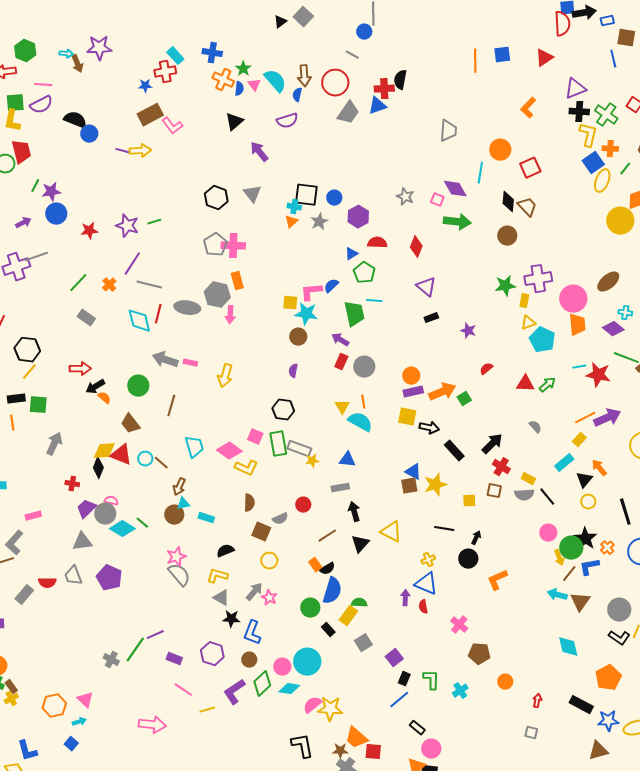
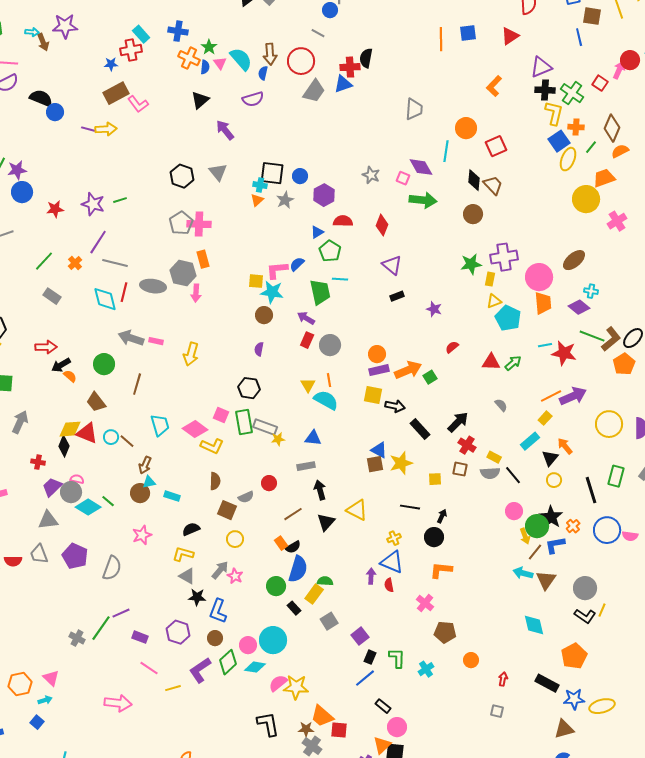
gray semicircle: (179, 575) -> (112, 568), moved, turned 60
orange L-shape: (497, 580) -> (441, 570), moved, turned 30

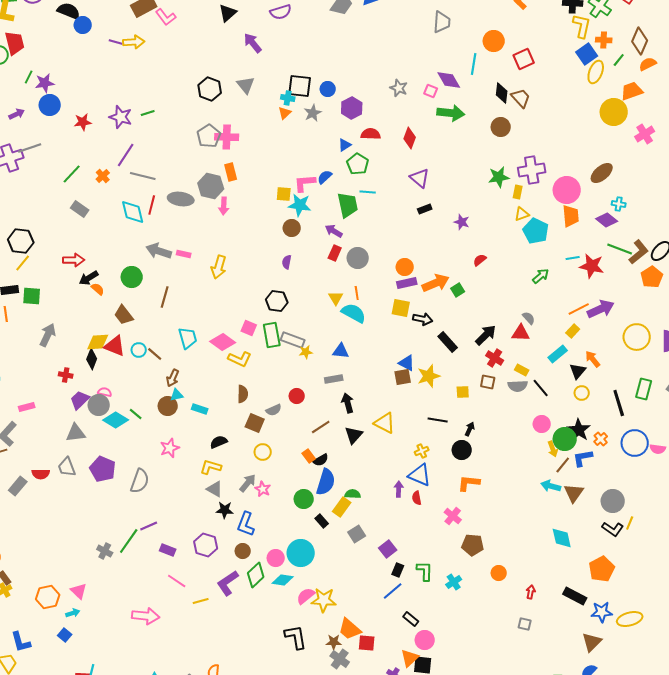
red triangle: (491, 362) -> (521, 333), moved
brown triangle: (564, 729) -> (592, 642), turned -30

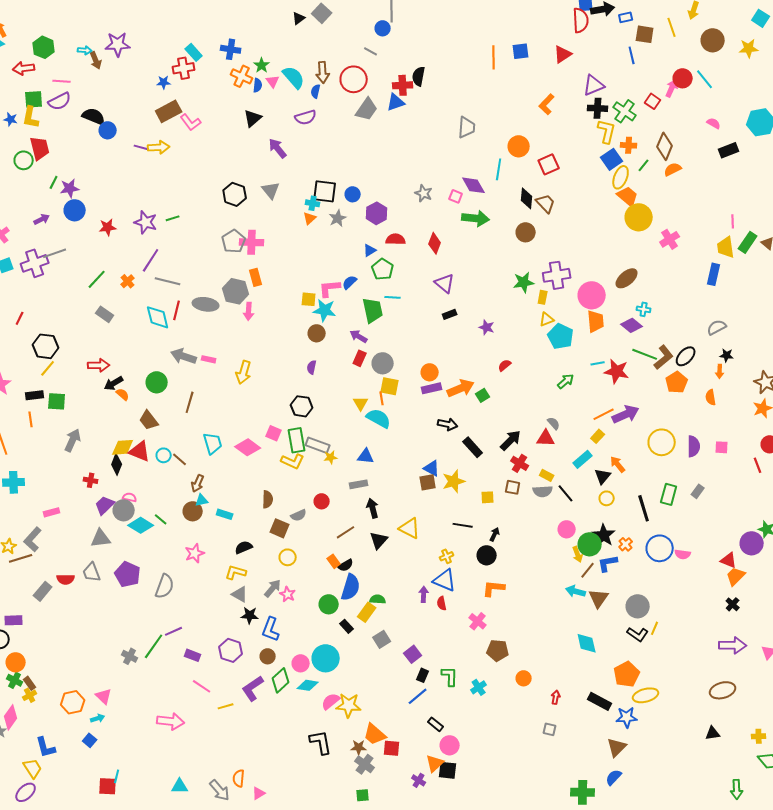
orange trapezoid: (632, 91) -> (628, 196), moved, turned 60
yellow square: (401, 308) -> (390, 386), moved
yellow L-shape: (240, 359) -> (293, 461), moved
yellow ellipse: (630, 619) -> (646, 695), moved

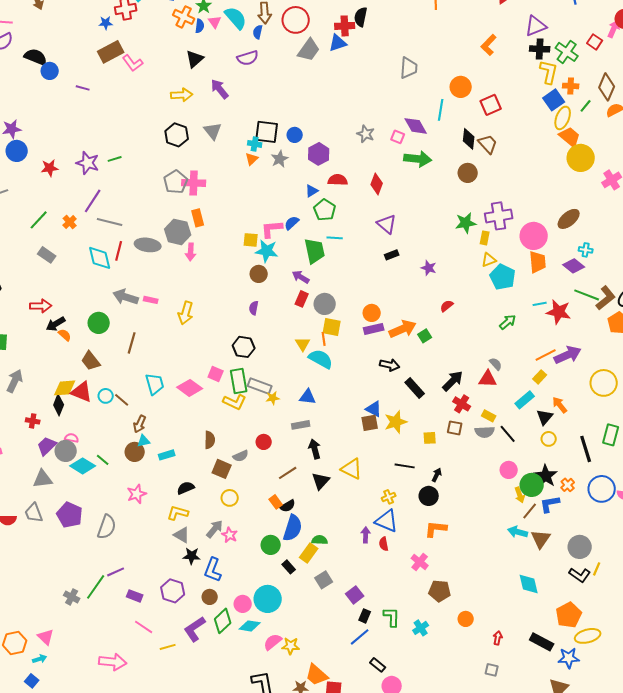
yellow arrow: (159, 147) -> (182, 95), moved
cyan rectangle: (225, 514) -> (167, 455), turned -35
yellow star: (349, 705) -> (291, 646), size x0.7

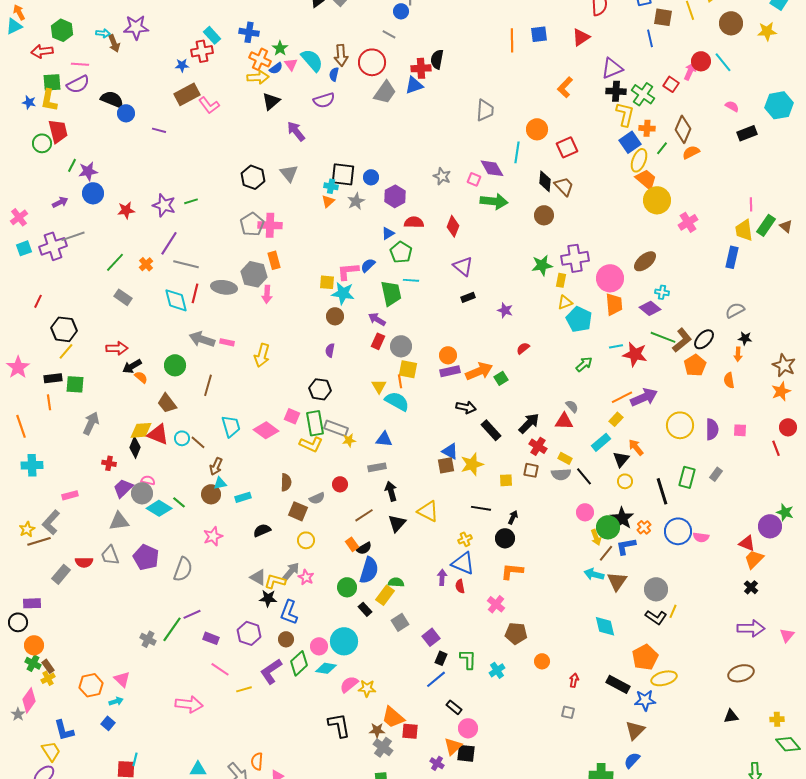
blue semicircle: (200, 26) -> (276, 68), turned 48
yellow arrow: (182, 95) -> (258, 77), moved
yellow L-shape: (178, 513) -> (275, 581), moved

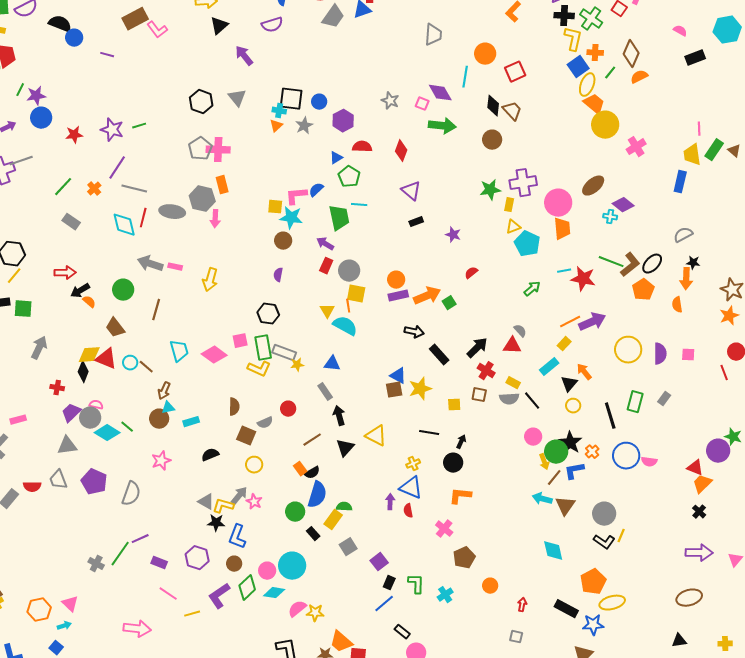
purple diamond: (650, 308) -> (623, 205), moved
orange arrow: (738, 354) -> (686, 279), size x1.5
pink square: (292, 416) -> (240, 341), turned -35
gray rectangle: (377, 467) -> (325, 392), turned 66
brown pentagon: (516, 633) -> (464, 558), turned -30

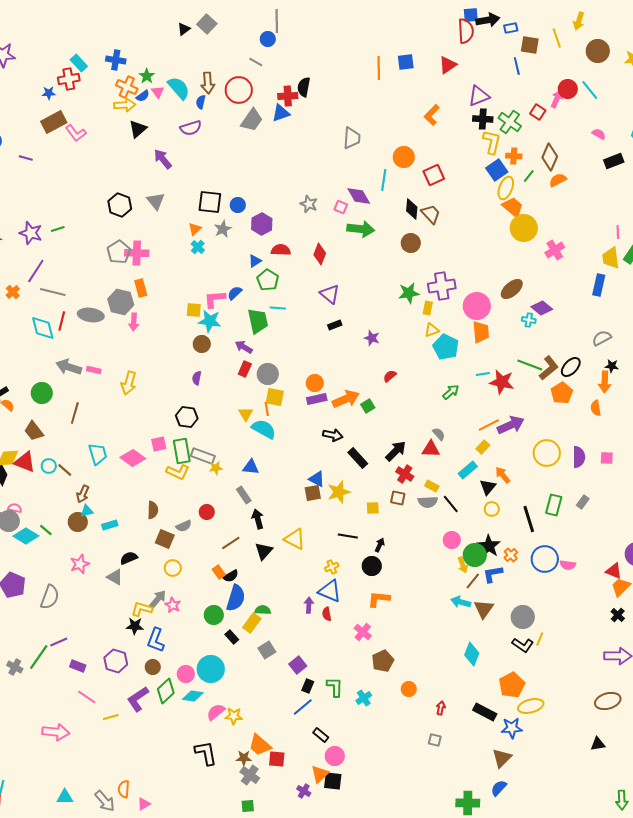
cyan cross: (279, 111) -> (198, 247), moved, turned 32
gray triangle: (206, 502) -> (115, 577), moved
cyan diamond: (553, 551) -> (472, 654), turned 35

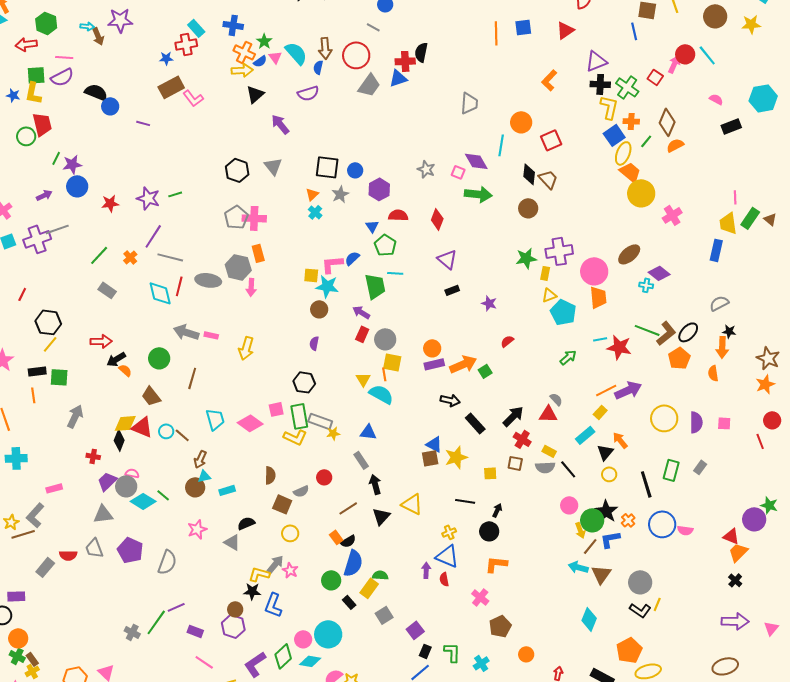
blue triangle: (255, 261) -> (372, 226), turned -32
brown circle: (153, 667) -> (235, 609), moved

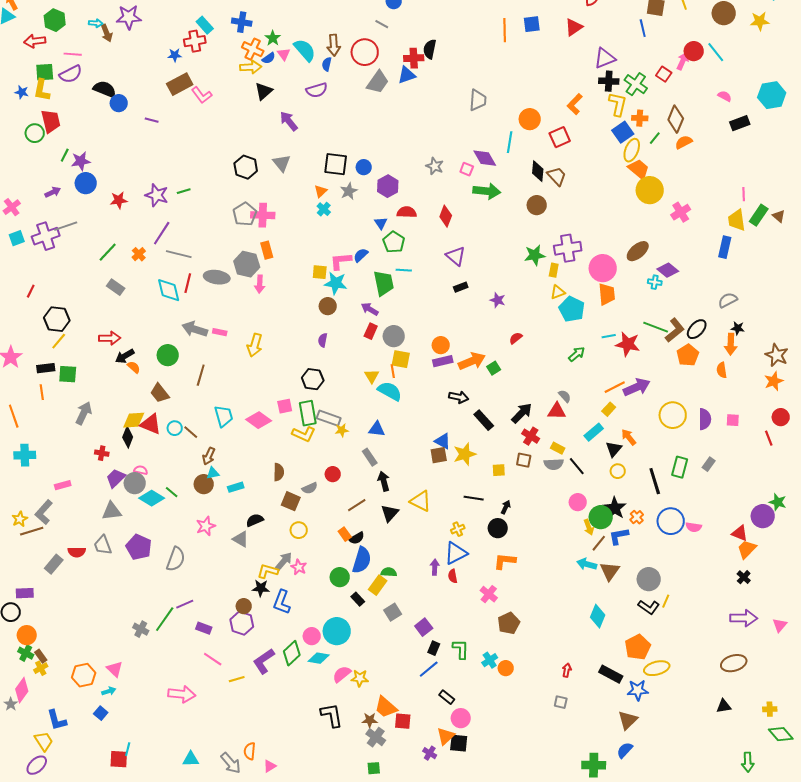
orange L-shape: (549, 80) -> (575, 104), moved
blue triangle: (447, 556) -> (456, 553), turned -50
orange circle: (526, 654) -> (506, 668), moved

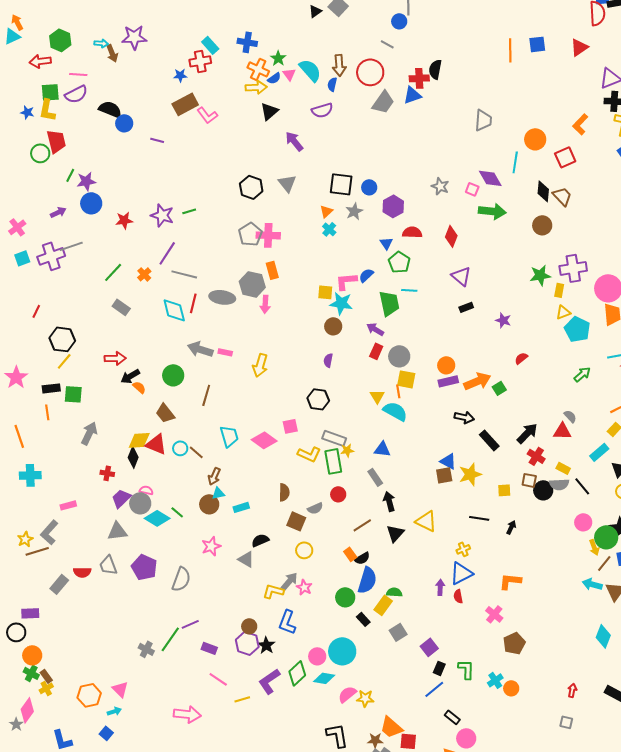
green rectangle: (308, 413) -> (333, 461), moved
black circle: (498, 528) -> (543, 490), moved
black star: (261, 588) -> (266, 645), moved, turned 30

